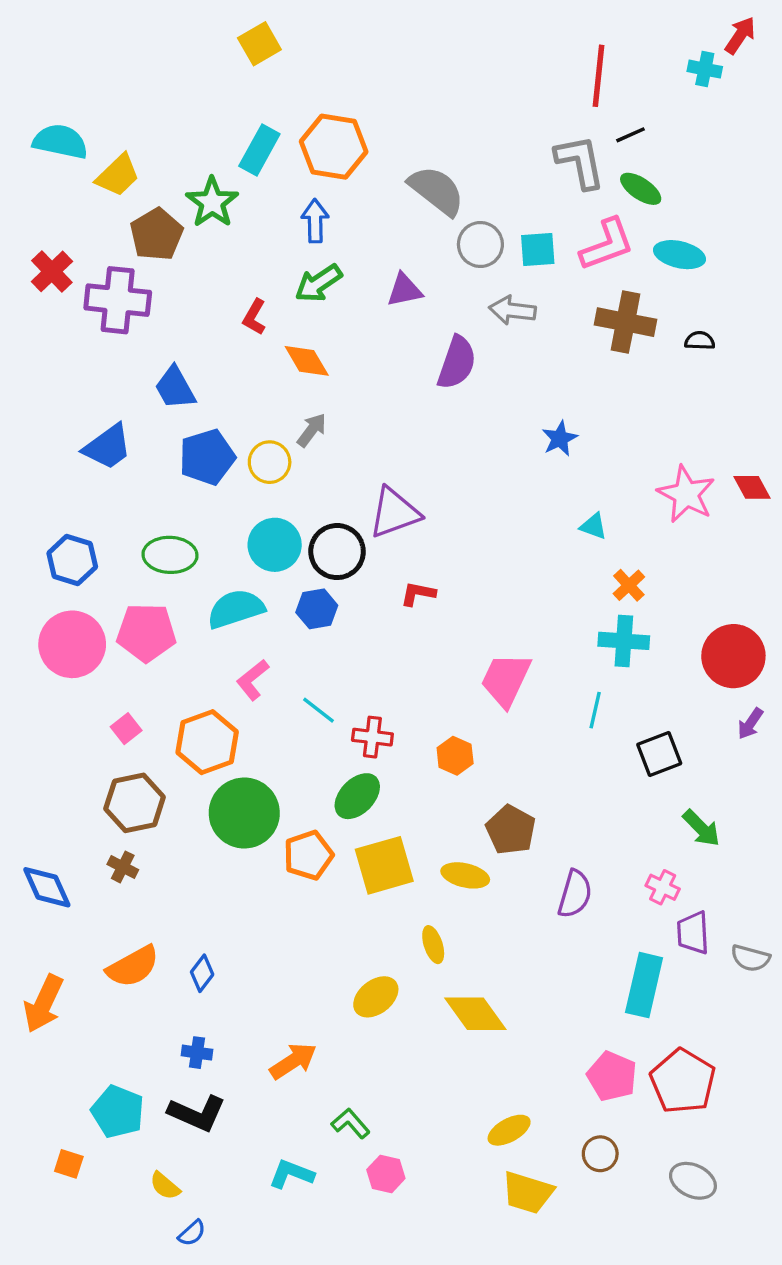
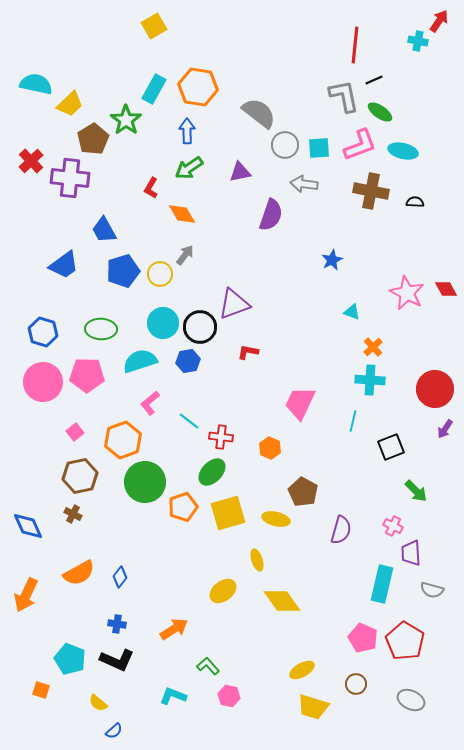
gray semicircle: (750, 958) -> (432, 590), moved

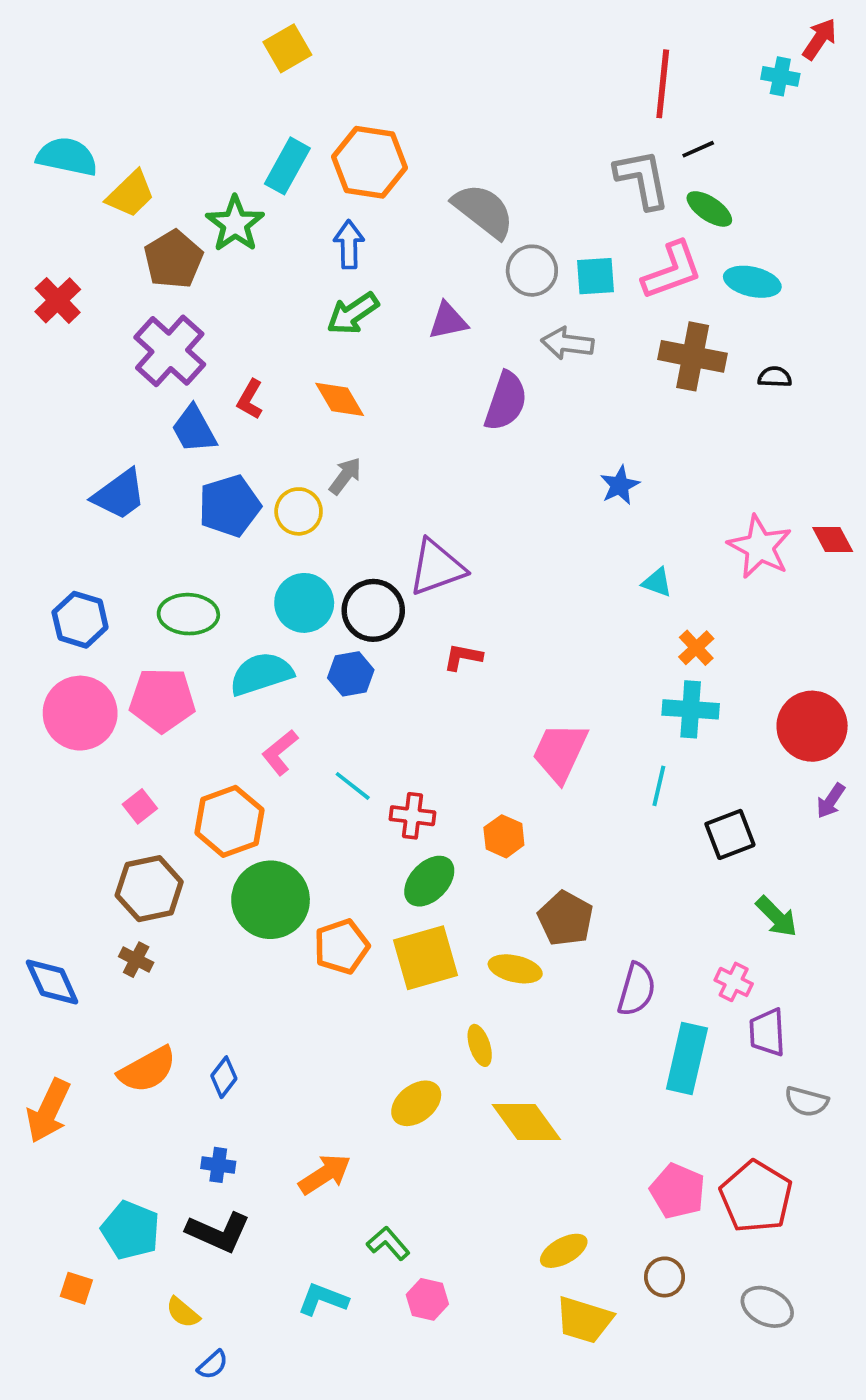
purple cross: (70, 178) -> (170, 351), moved, turned 36
red L-shape: (151, 188) -> (250, 399), moved
green ellipse: (212, 472) -> (429, 881), moved
cyan rectangle: (382, 584) -> (687, 1059), moved

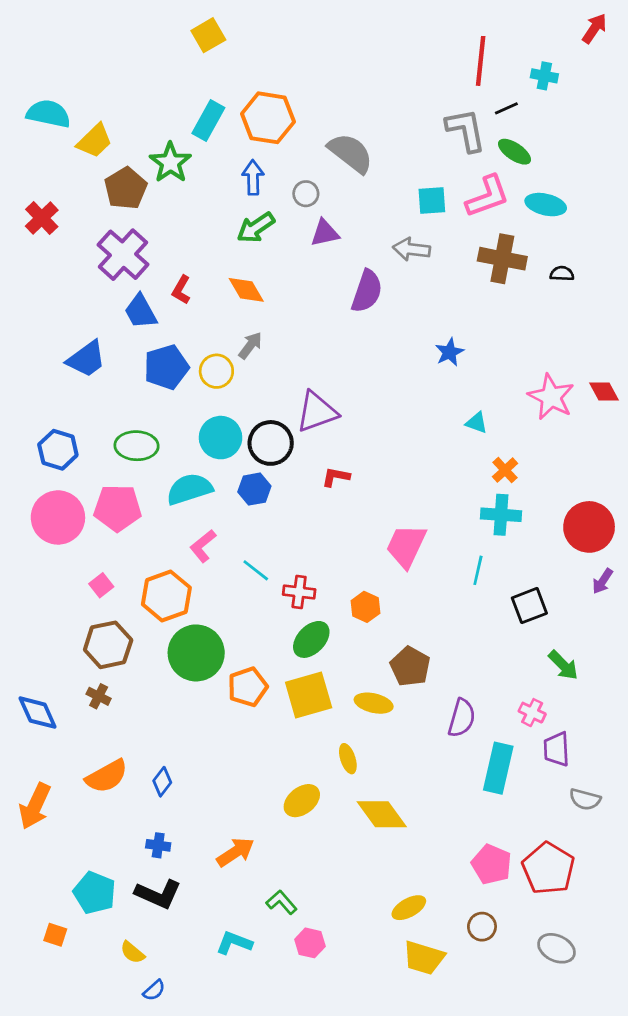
cyan cross: (780, 76) -> (544, 76), moved
gray circle: (532, 271) -> (306, 194), moved, size x0.7

